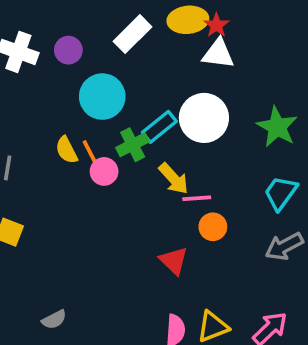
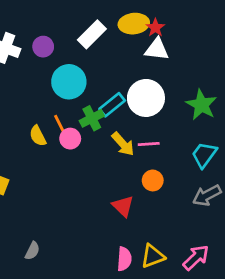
yellow semicircle: (67, 150) -> (38, 136), moved
pink line: (197, 198) -> (149, 144), moved
gray semicircle: (54, 320) -> (32, 251), turned -36

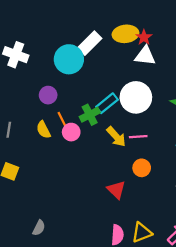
purple circle: (43, 47) -> (48, 95), moved
cyan circle: (69, 82) -> (69, 59), moved

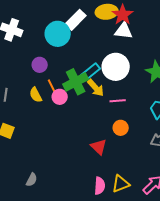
red star: (144, 37) -> (123, 15), size x1.5
green cross: (90, 115) -> (76, 82), size x1.4
yellow arrow: (116, 137) -> (96, 88), moved

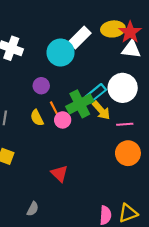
orange circle: (121, 128) -> (128, 153), size x1.5
red triangle: (99, 147) -> (59, 174), moved

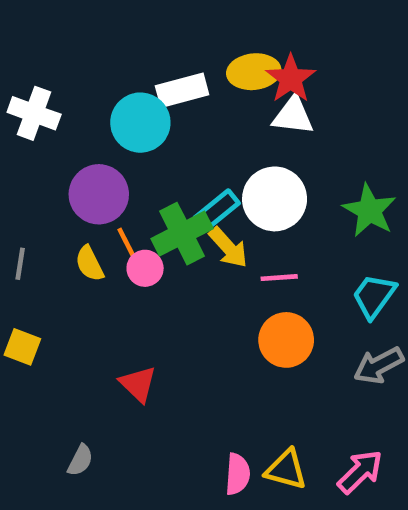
white rectangle: (80, 38) -> (182, 90), turned 30
purple circle: (41, 86) -> (99, 194), size x1.6
yellow triangle: (128, 213) -> (286, 469), turned 36

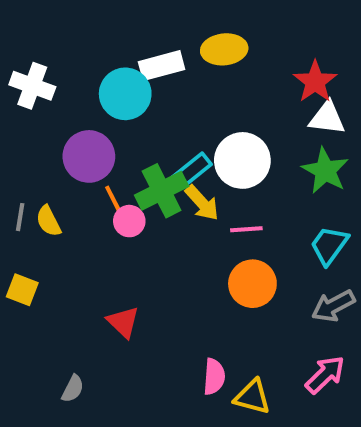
red star: (291, 79) -> (315, 82), moved
white triangle: (293, 116) -> (327, 118), moved
yellow semicircle: (90, 264) -> (48, 221), moved
pink arrow: (360, 472) -> (325, 375), moved
pink semicircle: (238, 474) -> (214, 377), moved

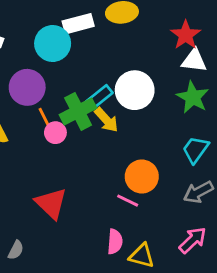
pink line: (246, 229) -> (128, 201), moved, turned 30
red triangle: (123, 322) -> (51, 203), size x1.4

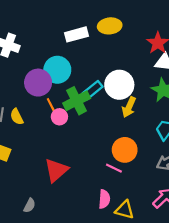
cyan circle: (53, 43) -> (57, 70), moved
yellow arrow: (106, 120) -> (129, 107), moved, turned 66
red triangle: (51, 203) -> (56, 170), turned 35

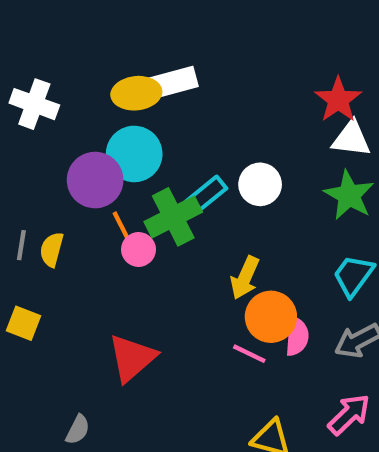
yellow ellipse: (110, 26) -> (136, 93), moved
white circle: (119, 85) -> (260, 184), size x0.7
yellow arrow: (129, 107) -> (245, 278), moved
yellow semicircle: (17, 117) -> (52, 249), turned 42
pink semicircle: (104, 199) -> (297, 336), moved

